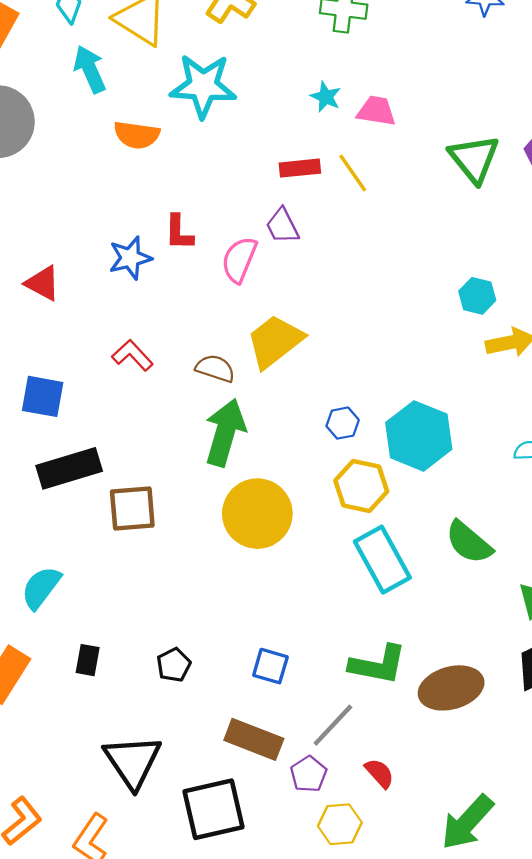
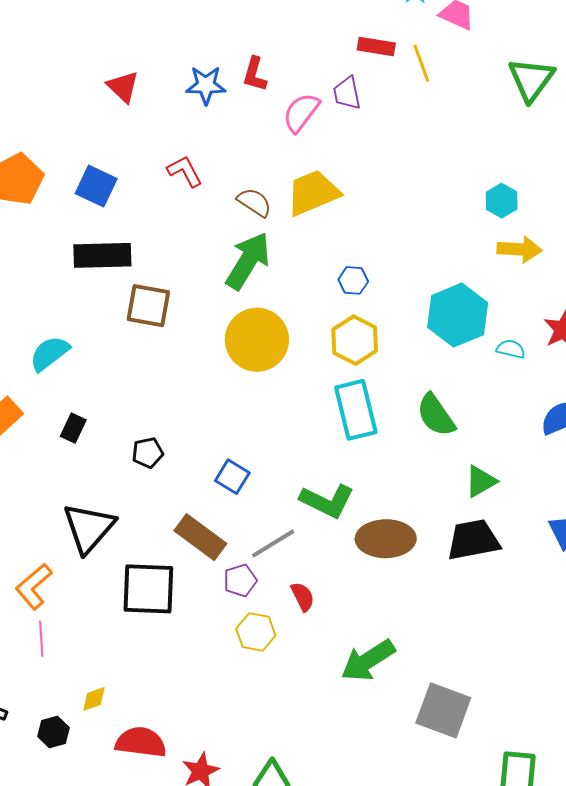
cyan hexagon: (419, 436) -> (458, 315), moved

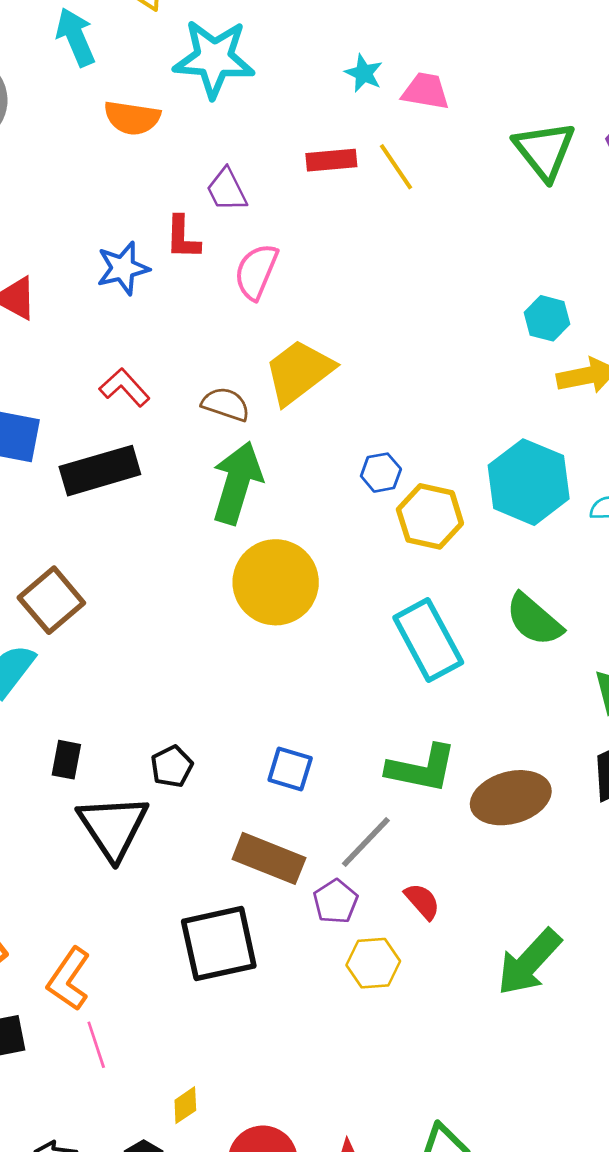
purple trapezoid: (347, 93) -> (227, 190), moved
black rectangle: (102, 255) -> (100, 471), moved
brown square: (148, 306) -> (51, 600), moved, turned -36
yellow hexagon: (355, 340) -> (430, 516), moved
black triangle: (89, 528) -> (113, 827), moved

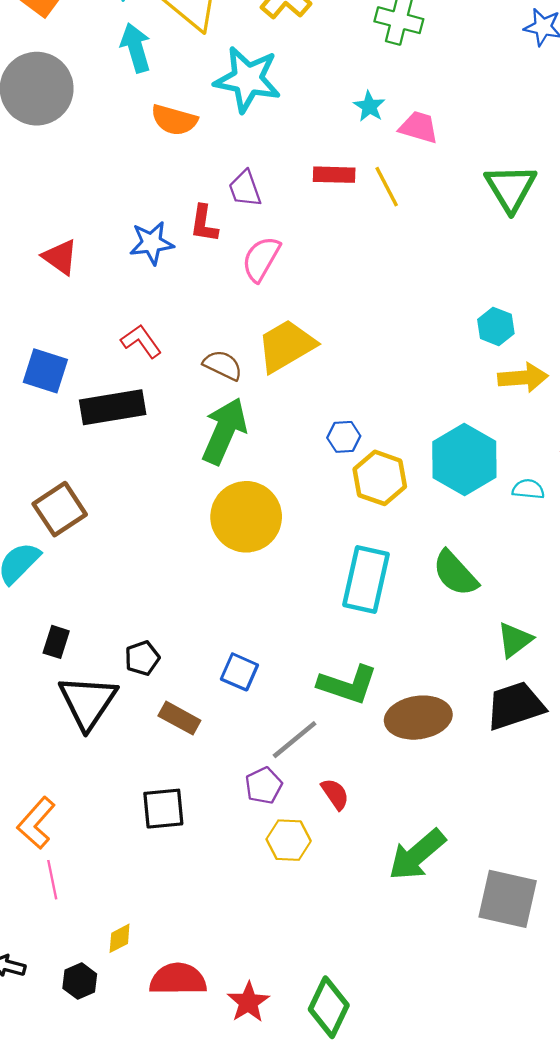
cyan rectangle: (428, 640) -> (366, 580), turned 34
brown rectangle: (269, 858) -> (179, 718), moved, size x0.7
black square: (219, 944) -> (163, 809), size x0.7

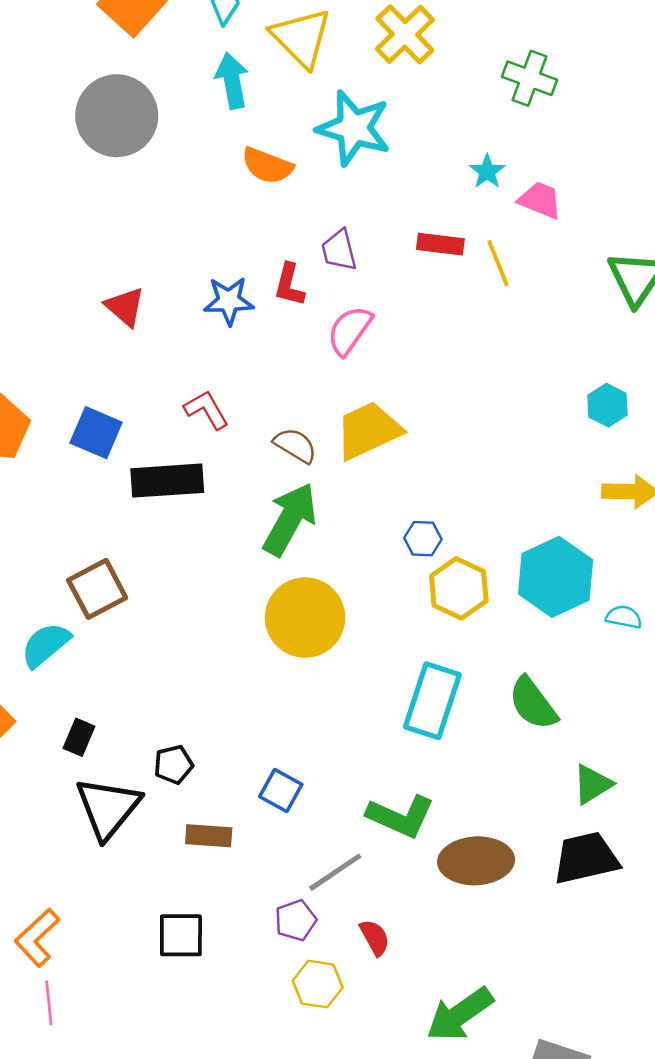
cyan hexagon: (496, 326) -> (607, 405), moved
brown rectangle: (179, 718) -> (209, 836), turned -30

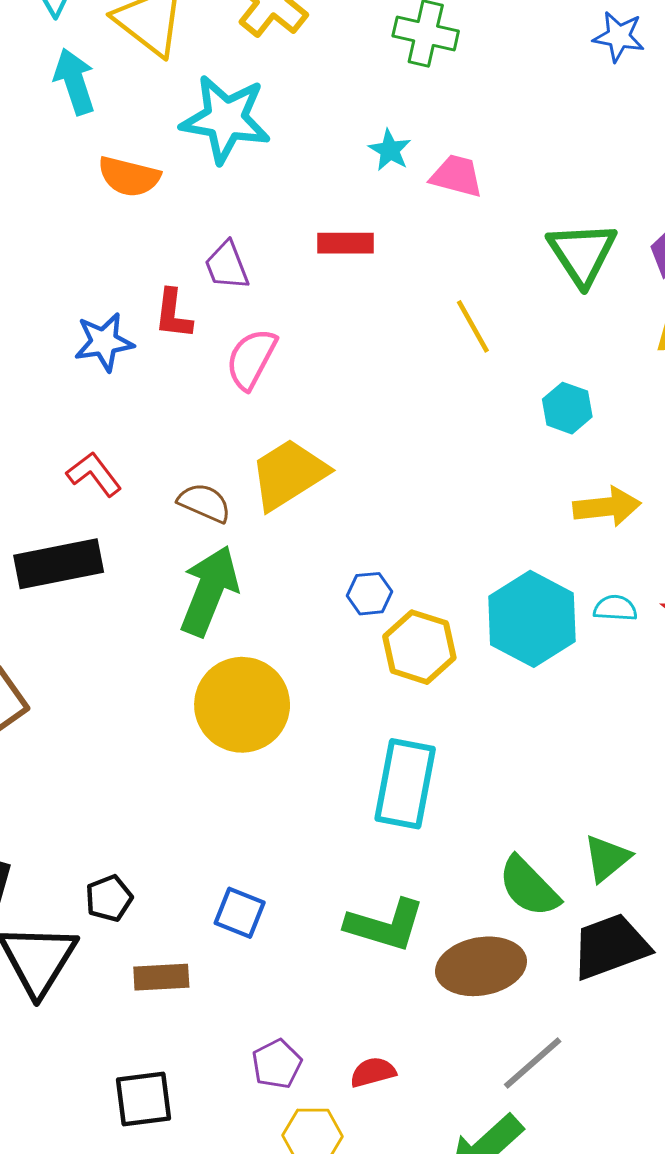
yellow line: (498, 263) -> (473, 326), moved
cyan semicircle: (624, 617) -> (615, 608), moved
green semicircle: (533, 703) -> (529, 887), moved
gray line: (335, 872) -> (533, 1063), moved
red semicircle: (375, 937) -> (373, 1072), turned -69

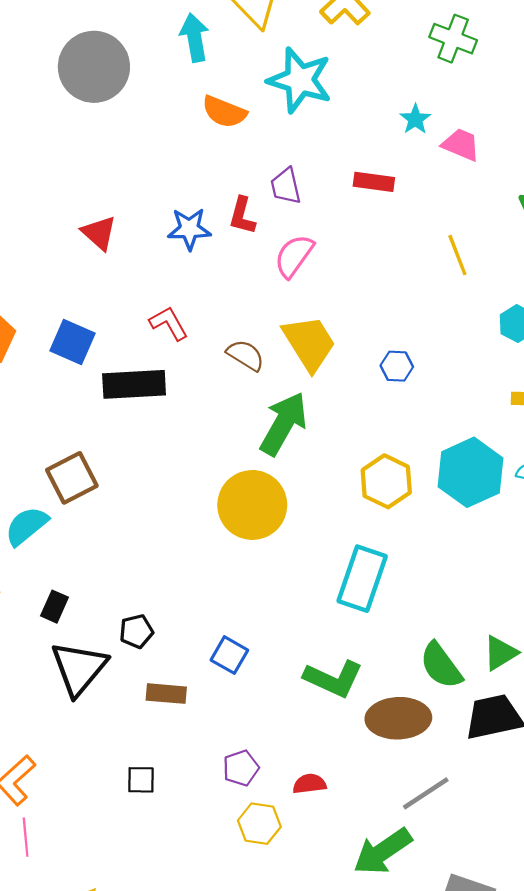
yellow trapezoid: (289, 474) -> (309, 343), turned 82
green arrow: (209, 591) -> (284, 424), moved
blue hexagon: (369, 594) -> (397, 366), moved
black square: (144, 1099) -> (141, 780), size x0.7

